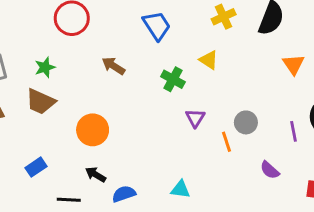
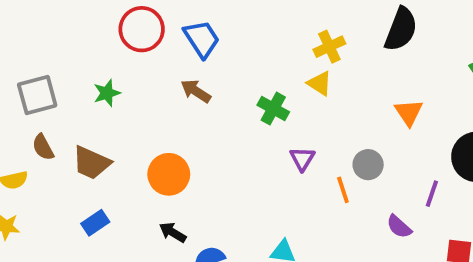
yellow cross: (224, 17) -> (329, 47), moved
blue trapezoid: (157, 26) -> (202, 39), moved
orange triangle: (294, 64) -> (409, 112), moved
brown trapezoid: (40, 102) -> (91, 163), moved
purple line: (294, 131) -> (432, 194), moved, turned 30

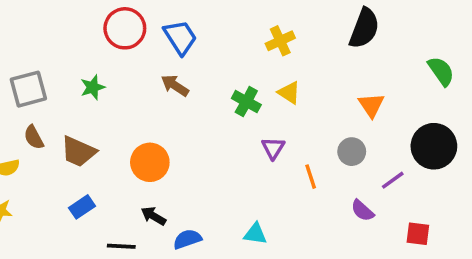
yellow cross: (329, 47) -> (280, 41), moved
yellow triangle: (320, 83) -> (289, 93), moved
gray circle: (368, 165) -> (352, 152), moved
purple line: (432, 194) -> (393, 180), turned 35

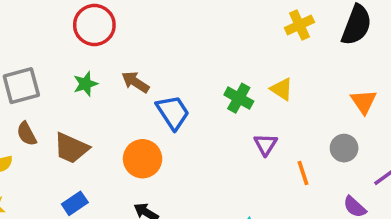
red circle: (125, 28) -> (94, 25), moved
blue trapezoid: (180, 37) -> (173, 112), moved
yellow cross: (280, 41) -> (299, 25), moved
brown arrow: (175, 85) -> (135, 82), moved

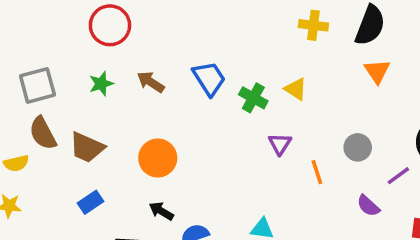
yellow cross: (299, 25) -> (313, 25), turned 32
orange triangle: (364, 102) -> (377, 71), moved
blue trapezoid: (173, 112) -> (209, 78), moved
brown semicircle: (27, 134) -> (43, 133), size x1.4

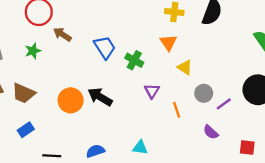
orange triangle: (377, 71) -> (168, 43), moved
brown arrow: (151, 82) -> (62, 34), moved
yellow triangle: (296, 89) -> (185, 67), moved
purple line: (398, 176) -> (224, 104), moved
black arrow: (161, 211) -> (100, 97), moved, size x1.5

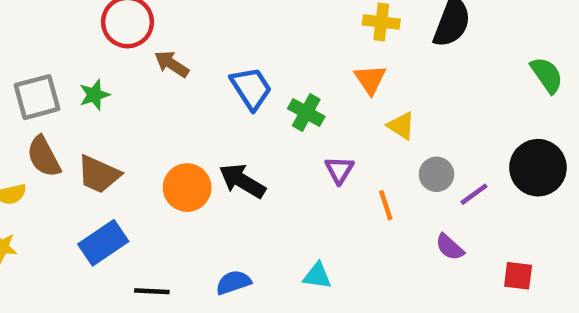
green star: (33, 51) -> (94, 95), moved
blue rectangle: (26, 130) -> (103, 243), size x1.5

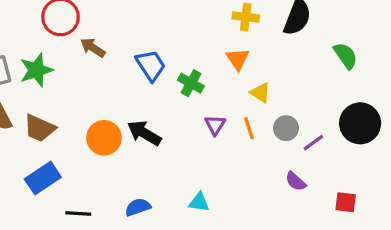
green semicircle: (547, 75) -> (346, 56), moved
green star: (94, 95) -> (36, 70), size x1.5
orange line: (386, 205) -> (249, 128), moved

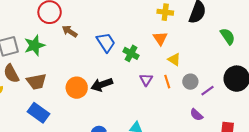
brown trapezoid: (40, 128) -> (36, 82), turned -35
black arrow: (144, 133) -> (102, 85), turned -50
blue rectangle: (43, 178) -> (38, 113), turned 70

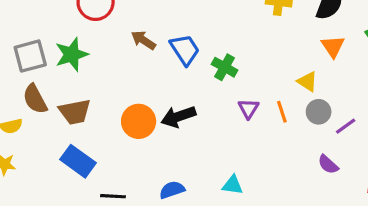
brown arrow: (70, 31) -> (143, 40), moved
orange triangle: (160, 38) -> (333, 46), moved
yellow triangle: (174, 59) -> (307, 82), moved

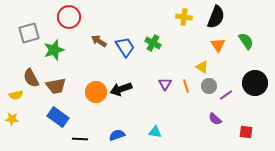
gray square: (30, 56) -> (29, 33), moved
green cross: (225, 67) -> (153, 43), moved

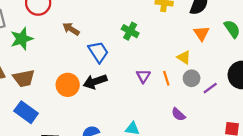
blue trapezoid: (125, 47) -> (98, 52), moved
purple semicircle: (215, 119) -> (178, 114), moved

